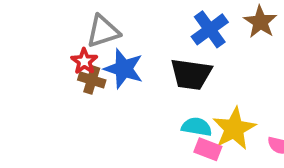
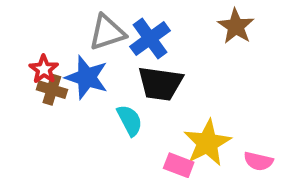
blue cross: (210, 29) -> (150, 39), moved
gray triangle: (103, 31) -> (107, 32), moved
cyan semicircle: (197, 127) -> (130, 120), moved, turned 52

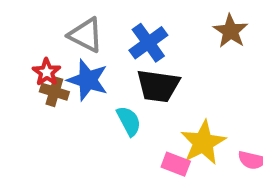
gray triangle: (107, 32) -> (86, 35), moved, turned 45

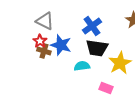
gray triangle: (86, 35) -> (45, 21), moved
cyan semicircle: (129, 121) -> (82, 66), turned -70
yellow star: (203, 143) -> (120, 63), moved

